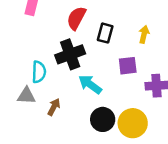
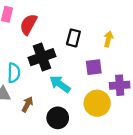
red semicircle: (76, 18) -> (28, 24), moved
black circle: (103, 119) -> (58, 118), moved
yellow circle: (133, 123) -> (97, 103), moved

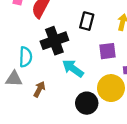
black circle: (58, 118) -> (87, 103), moved

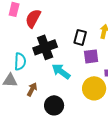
black rectangle: (87, 21) -> (80, 37), moved
black circle: (87, 103) -> (54, 105), moved

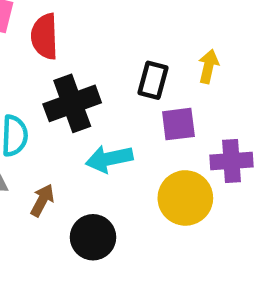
red semicircle: (33, 18) -> (45, 36), turned -30
cyan arrow: (61, 71) -> (109, 159), turned -48

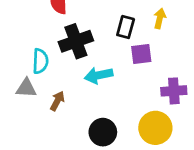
purple cross: (232, 161) -> (174, 91), moved
yellow circle: (185, 198) -> (155, 128), moved
black circle: (93, 237) -> (103, 132), moved

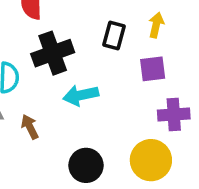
purple square: (141, 54) -> (153, 69), moved
brown arrow: (57, 101) -> (30, 127), turned -54

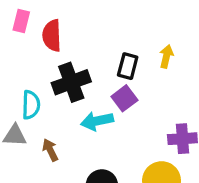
purple square: (153, 69) -> (124, 98), moved, turned -30

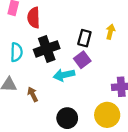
cyan semicircle: (31, 105) -> (16, 52), moved

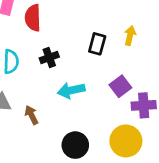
black cross: (47, 49) -> (49, 58), size x0.6
purple square: (82, 60) -> (120, 86), moved

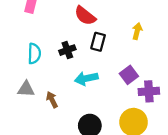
red semicircle: (33, 18) -> (85, 16), moved, turned -50
black rectangle: (97, 44) -> (98, 42), moved

